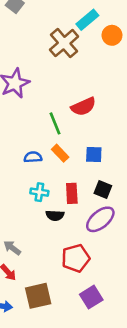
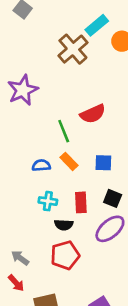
red pentagon: (76, 258) -> (65, 255), moved

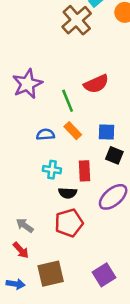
purple star: (23, 90) -> (27, 84), moved
black square: (113, 198) -> (114, 155), moved

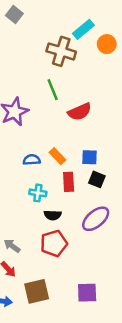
brown cross: (77, 20) -> (61, 51), turned -32
green line: (68, 101) -> (53, 90), moved
red rectangle: (84, 171) -> (69, 182), moved
purple square: (104, 275) -> (87, 293), turned 30

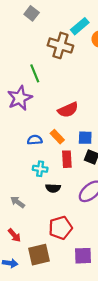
gray square: (14, 15) -> (32, 13), moved
green line: (53, 90) -> (35, 73), moved
red semicircle: (80, 112) -> (68, 110), moved
red pentagon: (54, 243) -> (60, 228), moved
gray arrow: (12, 246) -> (18, 202), moved

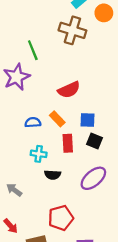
brown cross: (60, 45) -> (72, 30), moved

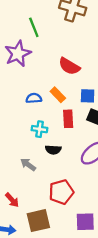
red semicircle: (69, 90) -> (69, 66), turned 55
gray arrow: (14, 190) -> (28, 165), moved

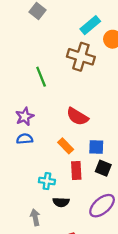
purple star: (18, 54) -> (25, 117), moved, size x0.7
blue semicircle: (34, 98) -> (25, 139), moved
gray arrow: (28, 165) -> (35, 217), turned 42

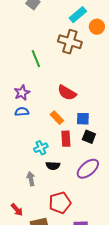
cyan cross: (47, 181) -> (41, 148), turned -32

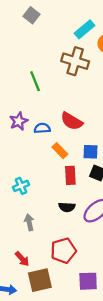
blue semicircle: (22, 112) -> (42, 128), moved
cyan cross: (41, 148) -> (21, 186), moved
black semicircle: (53, 166) -> (67, 207), moved
red arrow: (17, 210) -> (22, 259), moved

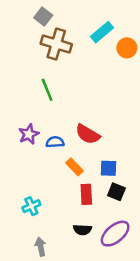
brown cross: (75, 61) -> (56, 44), moved

